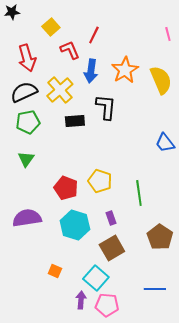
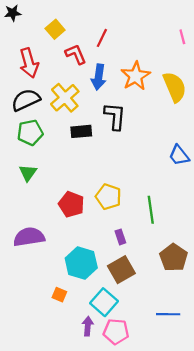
cyan hexagon: (75, 225) -> (81, 263), moved

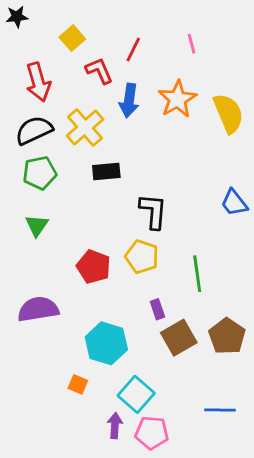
pink line: (182, 37) -> (192, 44), moved
black L-shape: (115, 116) -> (153, 211), moved
brown square: (121, 270) -> (179, 338), moved

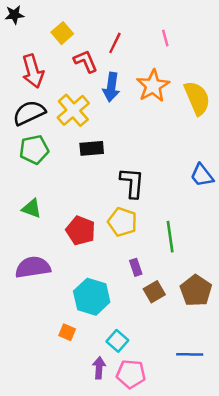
green triangle: (37, 225) -> (32, 208), moved, turned -45
brown square: (179, 338) -> (154, 292), size x0.7
cyan square: (136, 394) -> (117, 341), size x0.7

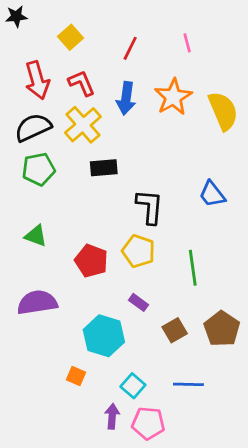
red L-shape: (86, 61) -> (82, 83), moved
blue trapezoid: (202, 175) -> (212, 194), moved
purple rectangle: (136, 267) -> (139, 302), moved, turned -35
blue line: (190, 354) -> (188, 384), moved

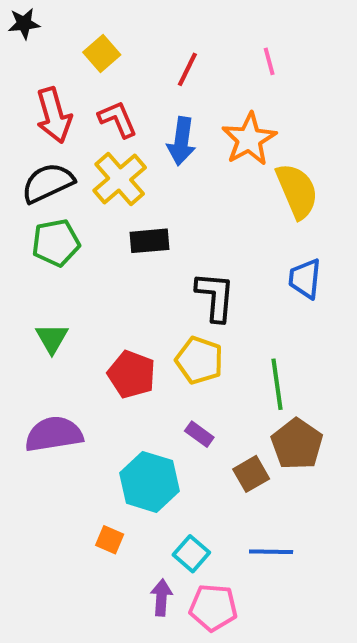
yellow semicircle: (223, 111) -> (297, 191), moved
blue trapezoid: (212, 194) -> (305, 279), turned 44
green triangle: (36, 236) -> (52, 338), turned 40
brown pentagon: (222, 329) -> (297, 444), moved

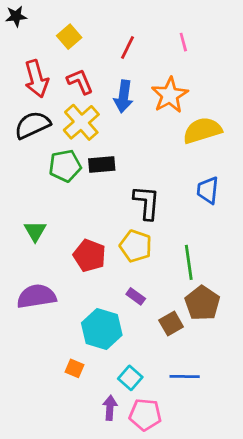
yellow semicircle: (297, 191) -> (202, 130), turned -84
green pentagon: (56, 243) -> (65, 166), moved

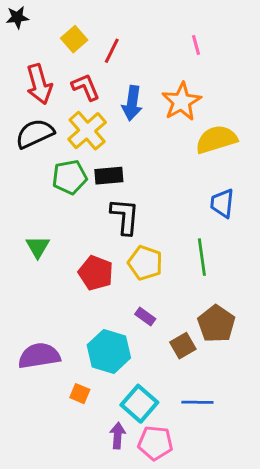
red line: (128, 48) -> (112, 51), moved
black L-shape: (147, 203) -> (125, 216), moved
green line: (189, 262) -> (202, 257), moved
purple semicircle: (36, 296) -> (39, 356), moved
cyan square: (130, 378) -> (139, 404), size x1.4

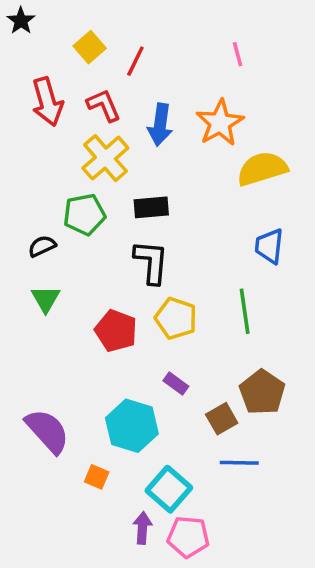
black star: (17, 17) -> (21, 21), turned -30
black semicircle: (35, 134) -> (42, 246), moved, size x0.6
black rectangle: (109, 176) -> (151, 207), moved
purple semicircle: (39, 356) -> (47, 431), turned 57
blue line: (197, 402) -> (239, 463), moved

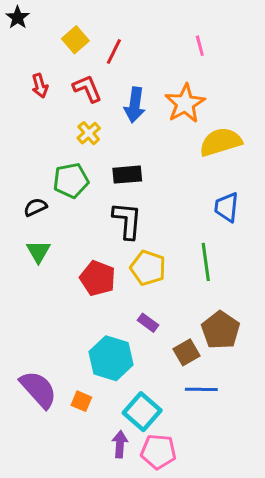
red arrow: (47, 102) -> (40, 86), size x0.6
yellow cross: (105, 158) -> (89, 133), size x0.6
purple semicircle: (47, 431) -> (38, 389), moved

